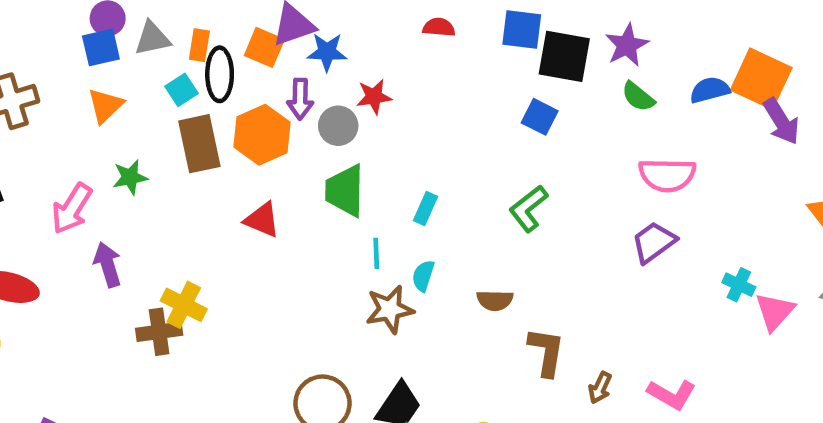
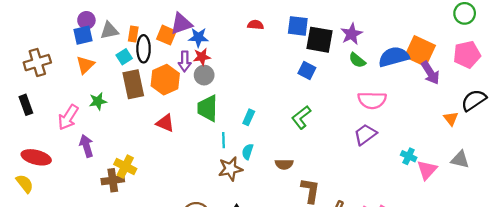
blue semicircle: (710, 90) -> (394, 57), size x1.5
red star: (374, 97) -> (202, 57), moved

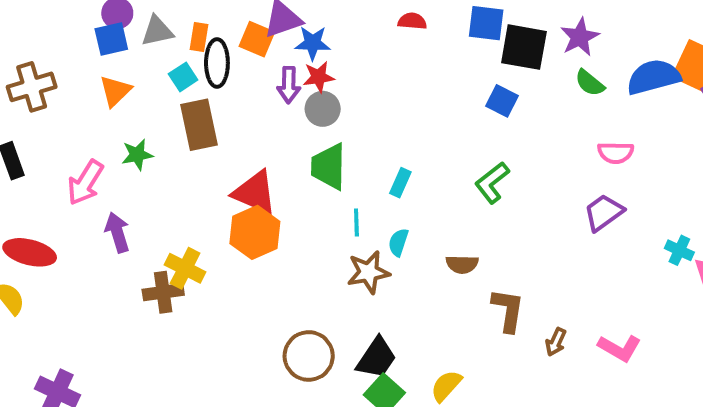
orange hexagon: (165, 80) -> (255, 232), moved
pink semicircle: (372, 100) -> (616, 153), size x0.7
red triangle: (165, 123) -> (255, 193), size x1.4

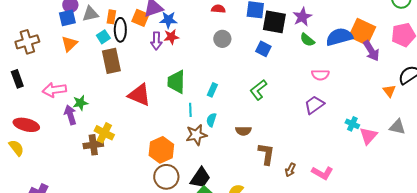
gray circle: (323, 109) -> (222, 39), moved
green star: (137, 155) -> (80, 103), moved
pink arrow: (85, 183) -> (54, 90), turned 50
orange hexagon: (255, 232) -> (161, 150), moved

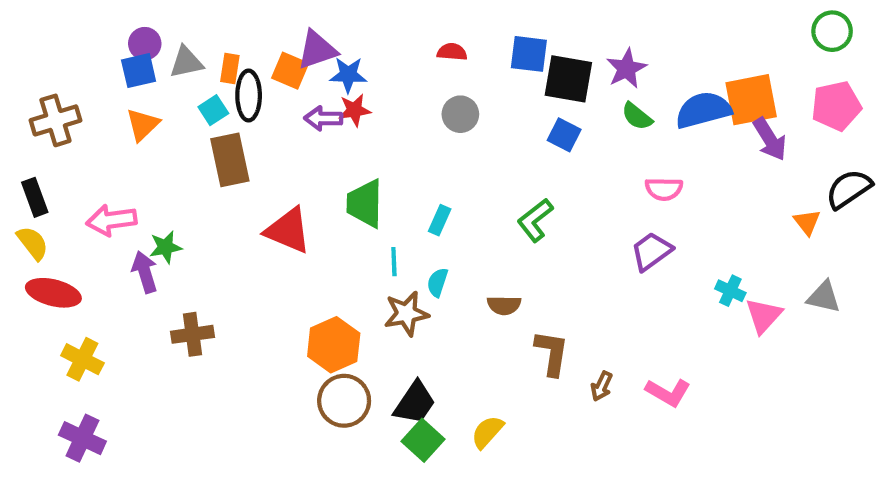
orange square: (362, 32) -> (751, 100), turned -36
purple arrow: (156, 41) -> (323, 118), turned 90
blue square: (263, 49) -> (564, 135), moved
yellow cross: (104, 133) -> (82, 359), moved
yellow semicircle: (16, 148) -> (33, 243), moved

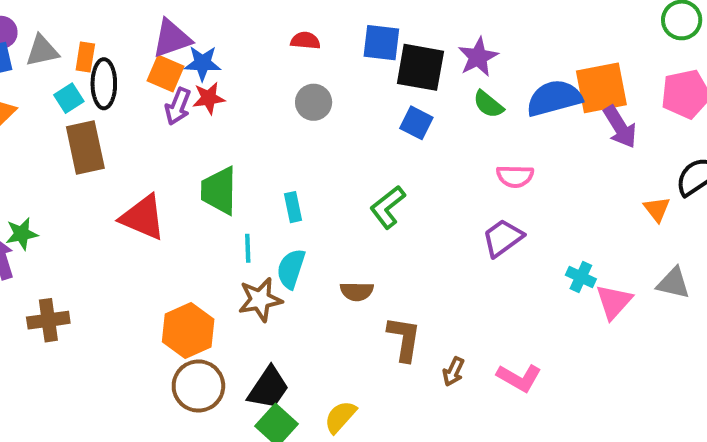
orange square: (290, 71) -> (166, 73), moved
purple arrow: (323, 118) -> (178, 106), turned -69
cyan rectangle: (440, 220) -> (293, 207), turned -36
cyan semicircle: (438, 282) -> (291, 269), size x1.4

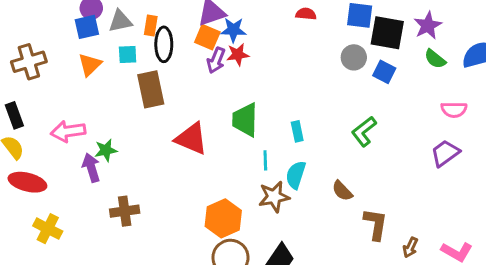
cyan square: (69, 98) -> (128, 55), moved, turned 30
gray circle: (314, 102) -> (354, 57), moved
brown semicircle: (357, 291) -> (342, 191), turned 45

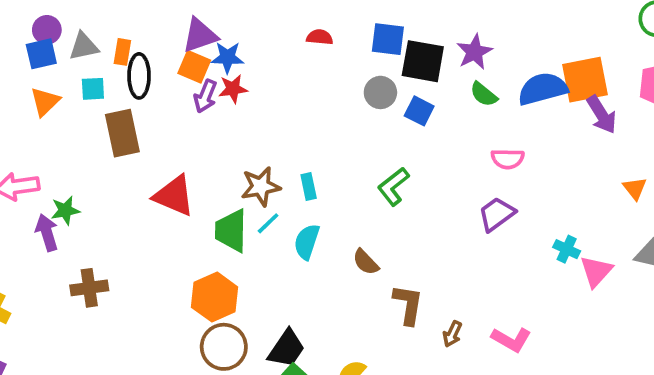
green trapezoid: (245, 120) -> (231, 231), moved
cyan line: (265, 160) -> (268, 223), turned 48
brown star: (274, 197) -> (261, 186), moved

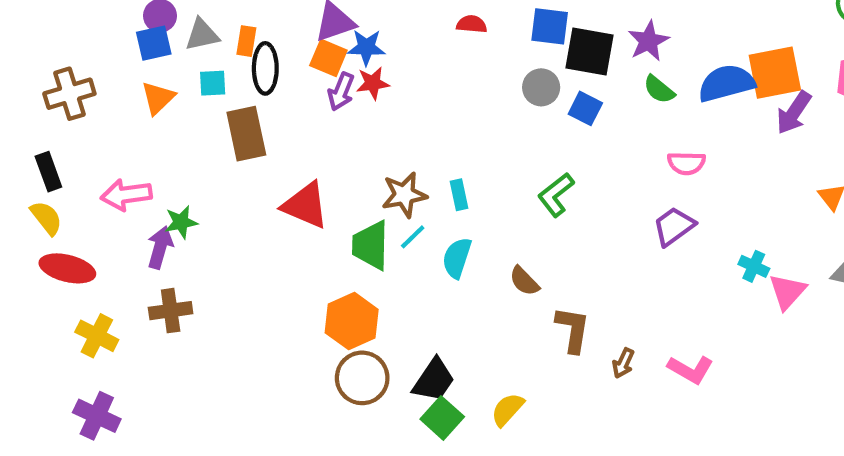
purple arrow: (602, 115) -> (794, 113), turned 66
purple arrow: (47, 233) -> (160, 247), turned 33
brown cross: (89, 288) -> (171, 311), moved

